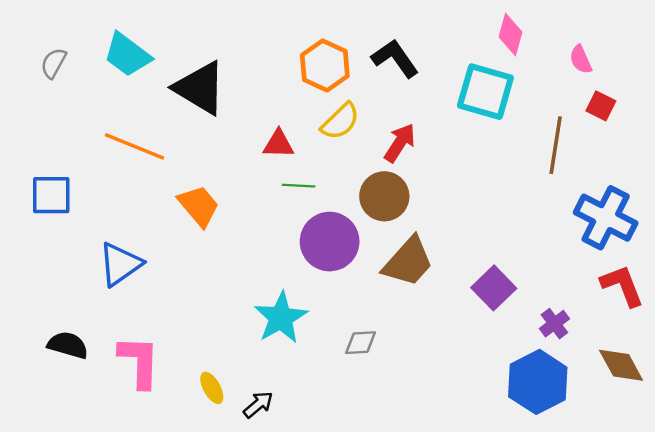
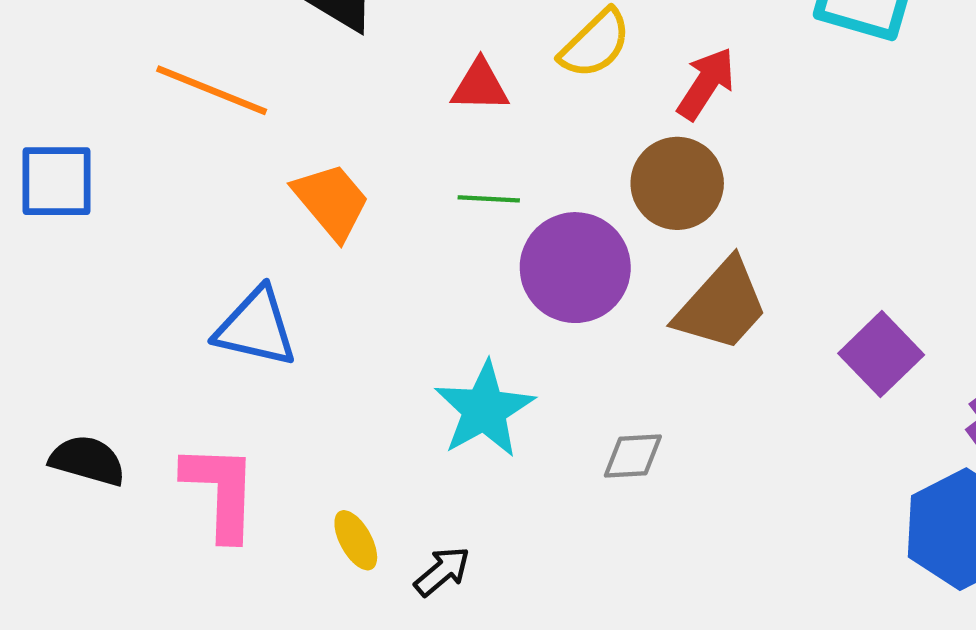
green line: (299, 186) -> (489, 199), moved
blue triangle: (120, 264) -> (256, 327), moved, turned 48

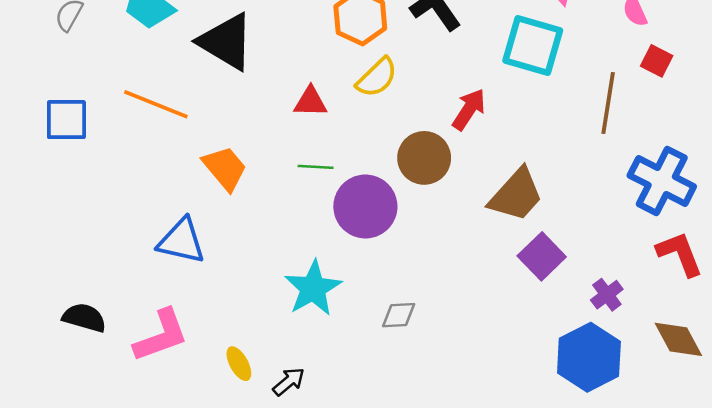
red arrow: (706, 84) -> (469, 109), moved
blue square: (56, 181) -> (66, 120), moved
brown trapezoid: (722, 305) -> (516, 195), moved
pink L-shape: (221, 491) -> (161, 336), turned 68

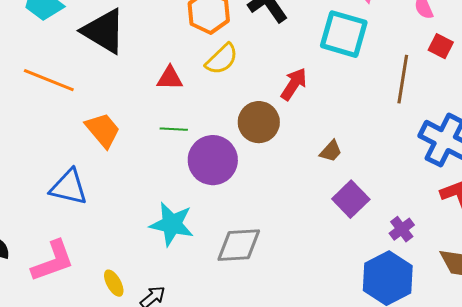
brown trapezoid: (516, 195) -> (331, 151), size x0.5
cyan star: (313, 288) -> (172, 224), turned -30
gray diamond: (399, 315) -> (239, 245), size x1.6

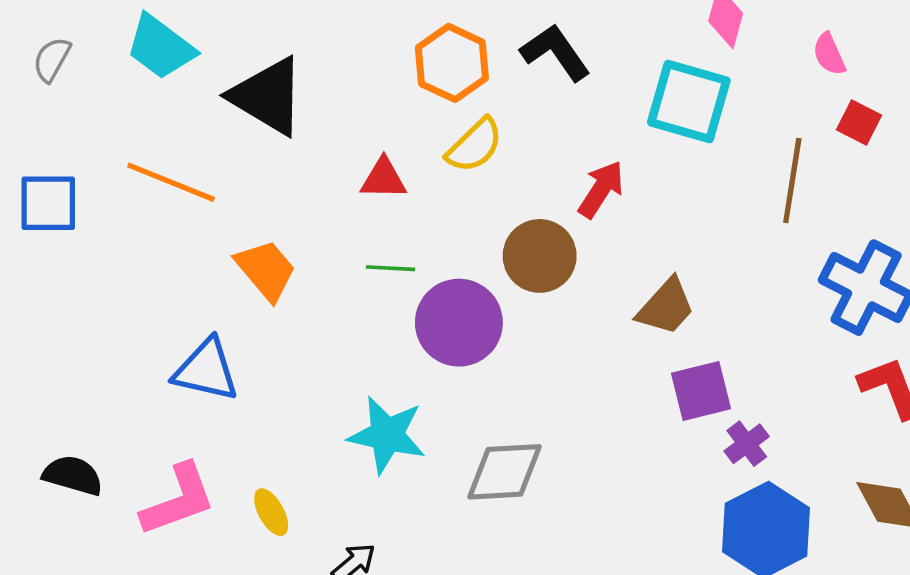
brown trapezoid: (331, 151) -> (666, 307), size x1.5
purple square: (351, 199) -> (701, 391), turned 30
purple cross: (402, 229) -> (747, 444), moved
yellow ellipse: (114, 283) -> (271, 512), moved

